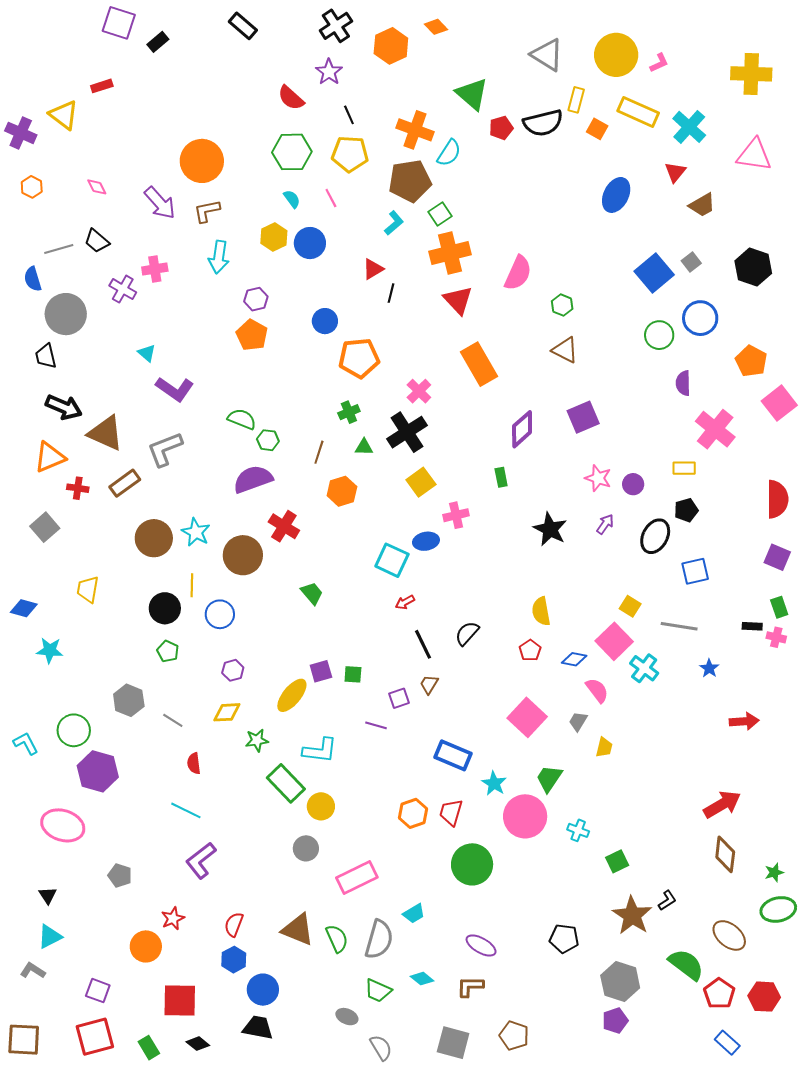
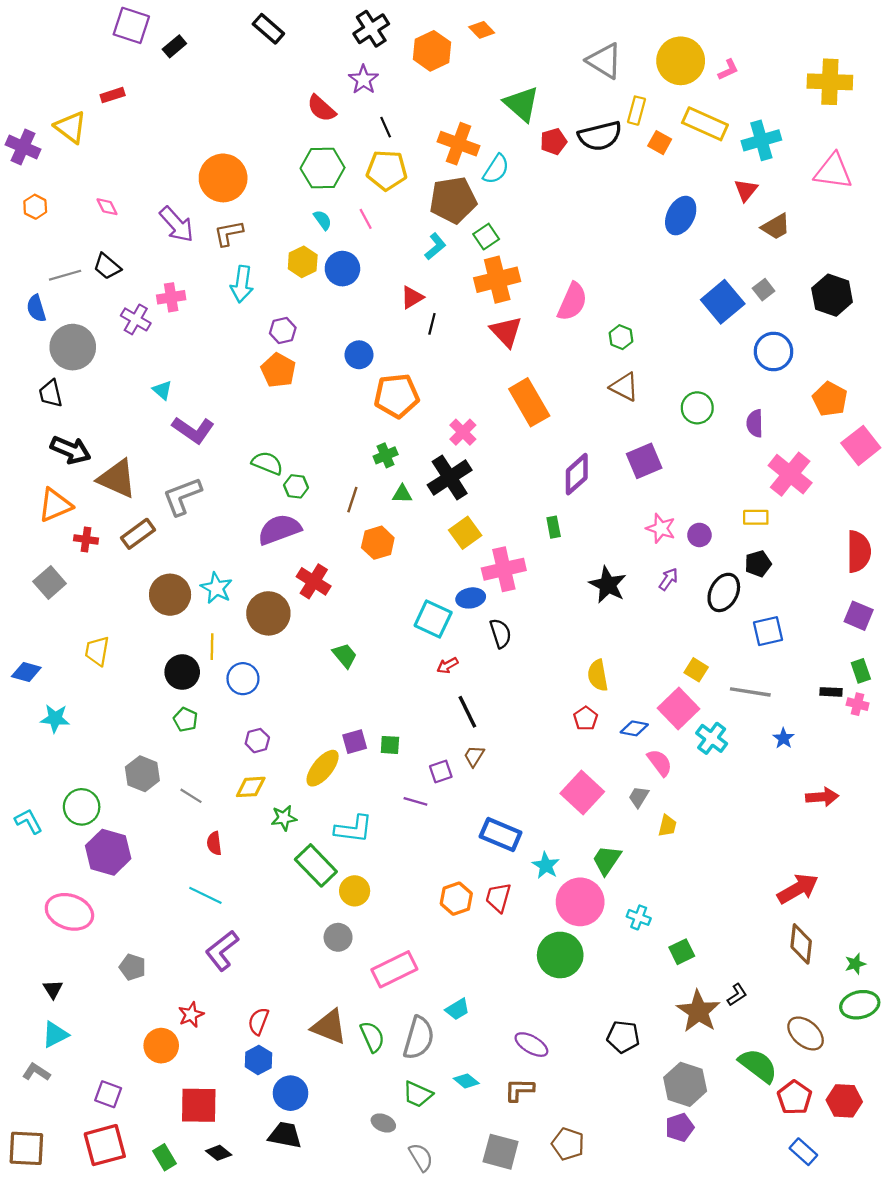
cyan cross: (689, 127) -> (761, 140), turned 32
green circle: (659, 335) -> (697, 408), moved
pink cross: (456, 515) -> (504, 569), size x1.5
black semicircle: (467, 633) -> (501, 633), moved, turned 120
green circle: (472, 864) -> (560, 955), moved

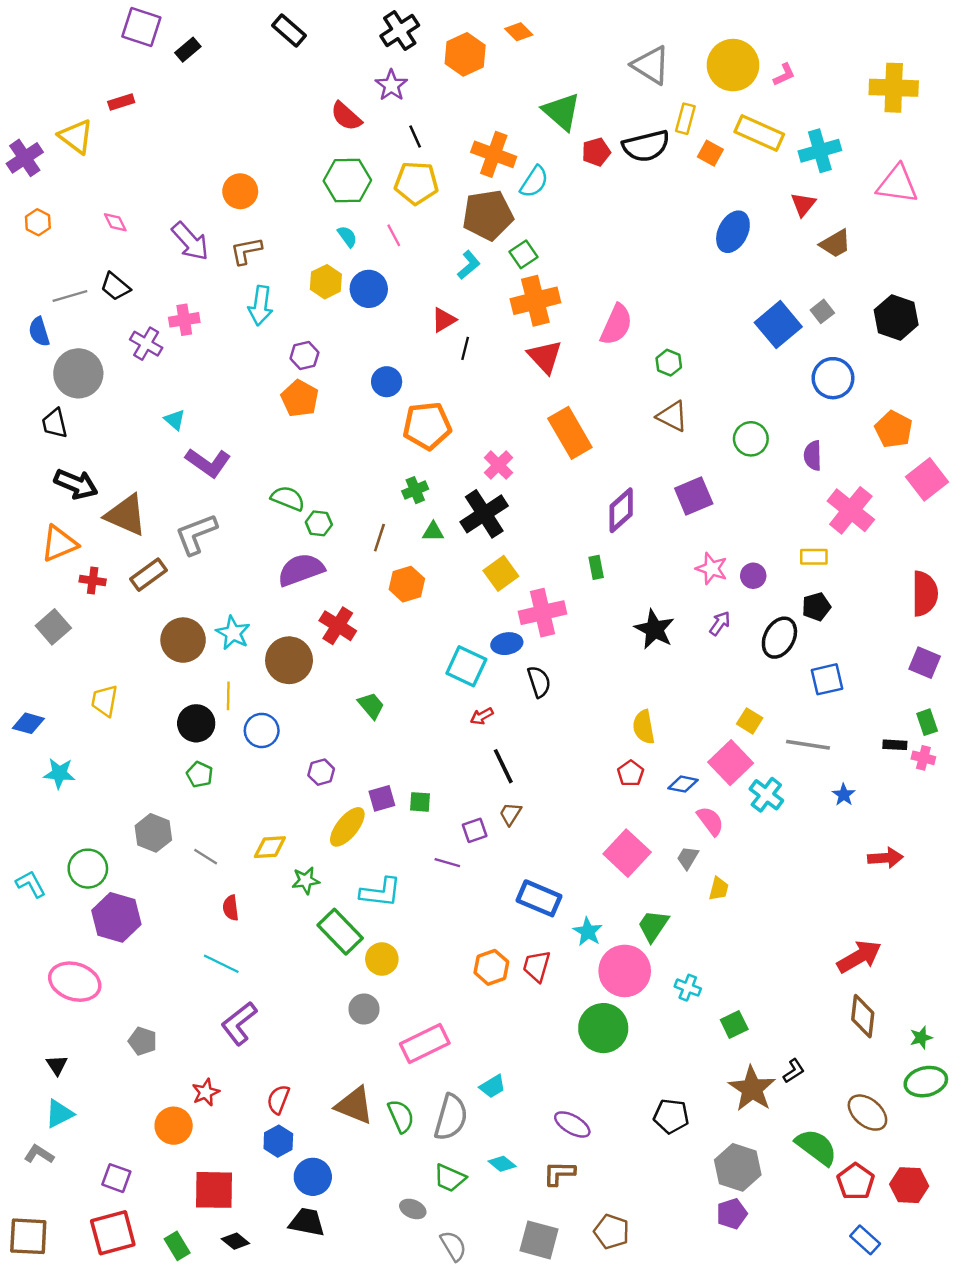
purple cross: (23, 147) -> (25, 158), turned 32
orange circle: (223, 178) -> (240, 191), size x0.7
purple hexagon: (257, 741) -> (321, 772), moved

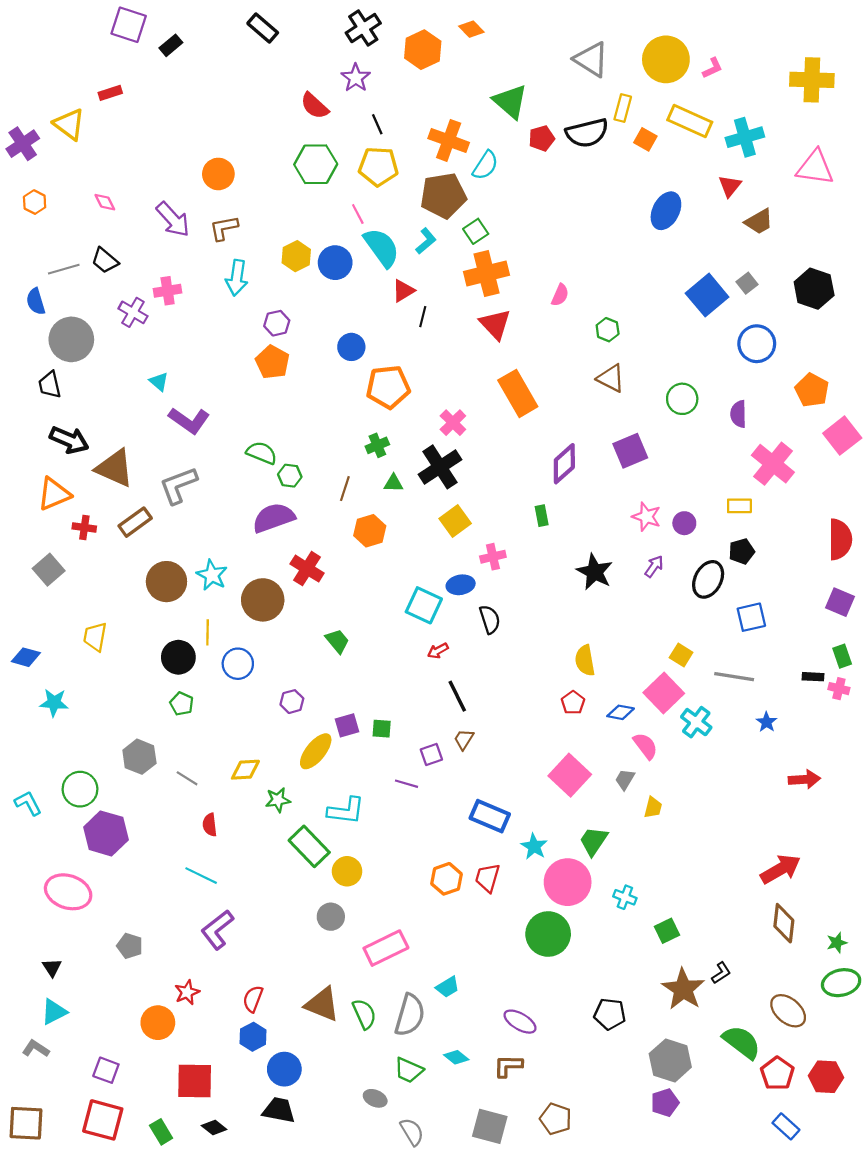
cyan semicircle: (347, 236) -> (382, 247), moved, size x2.0
pink semicircle: (616, 325) -> (560, 295), size x0.6
pink cross: (543, 613) -> (493, 557), size x0.6
red square: (113, 1233) -> (103, 1120), turned 30

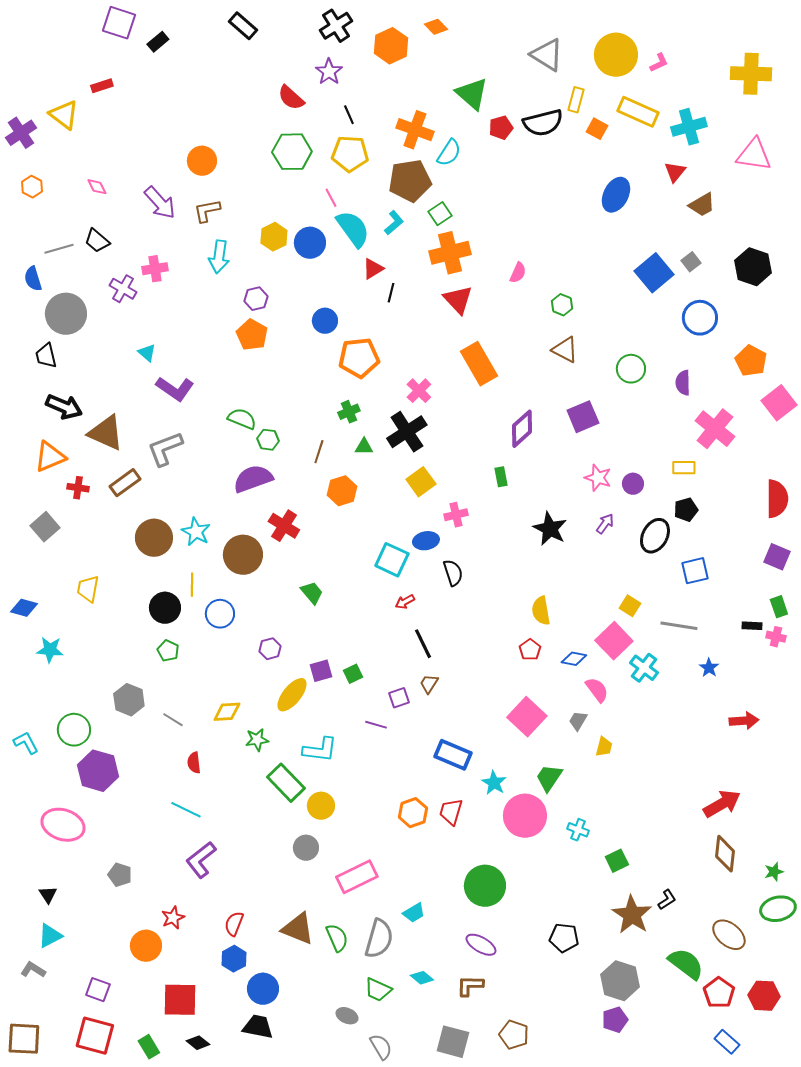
green square: (382, 729) -> (353, 674), turned -30
green circle: (548, 934) -> (485, 886), moved

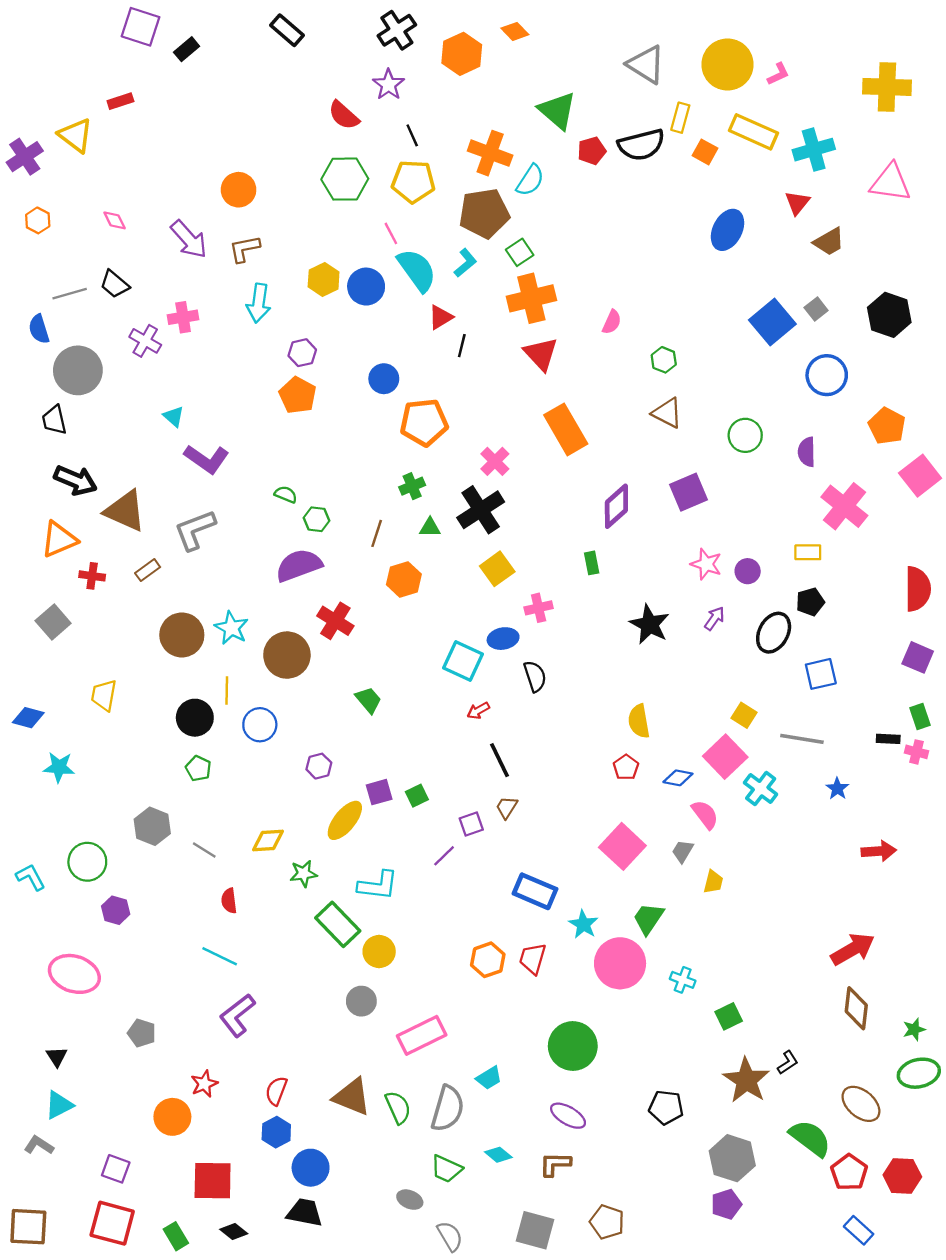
green semicircle: (242, 419) -> (286, 494), size x0.7
brown rectangle: (125, 483) -> (148, 570), size x0.7
purple line: (376, 725) -> (444, 856), turned -60
purple hexagon: (98, 771) -> (116, 910), size x0.6

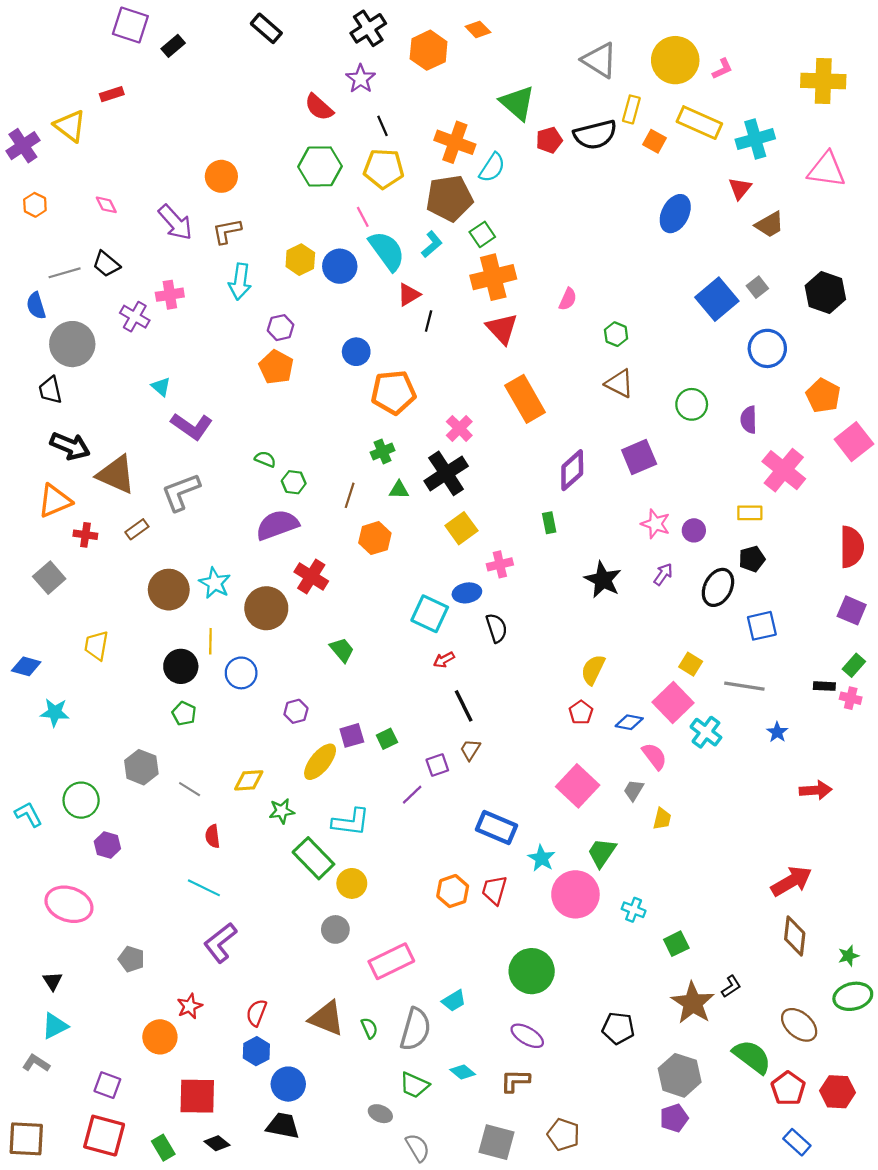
green rectangle: (920, 716) -> (854, 665), turned 60
yellow semicircle: (639, 721) -> (593, 670), turned 36
green semicircle: (398, 1107) -> (369, 1028), size x0.7

